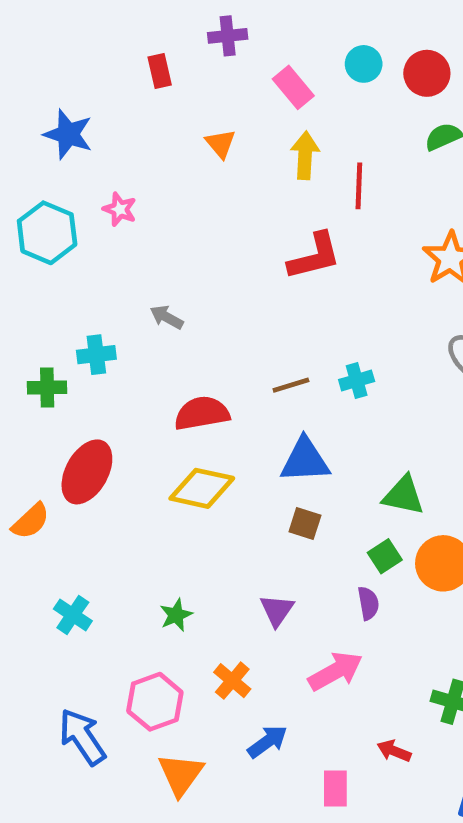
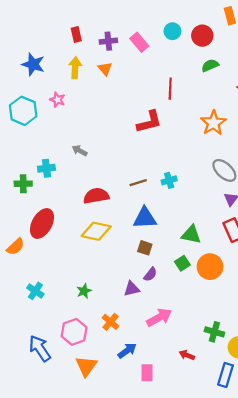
purple cross: (228, 36) -> (108, 41), moved
yellow arrow: (305, 155) -> (75, 68), moved
purple semicircle: (368, 603) -> (150, 274), moved, turned 48
purple triangle: (277, 610) -> (132, 289), turned 42
pink rectangle: (335, 788) -> (147, 373), moved

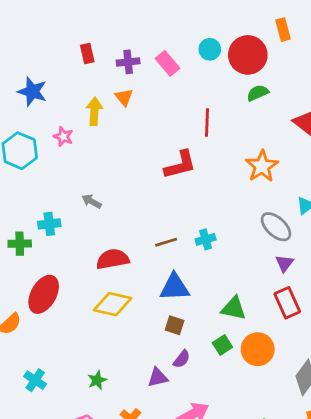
red circle: (202, 36) -> (248, 55), size x1.4
yellow arrow: (75, 68) -> (94, 111), moved

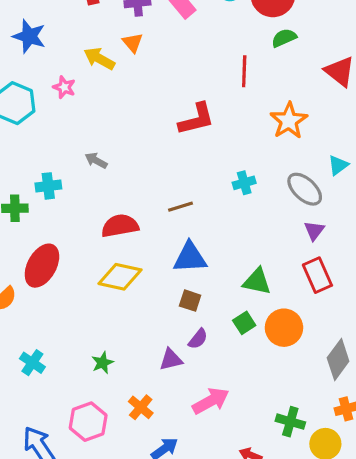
yellow arrow: (94, 111) -> (99, 59), turned -64
red line: (207, 123) -> (244, 71), moved
cyan cross: (206, 239) -> (244, 183), moved

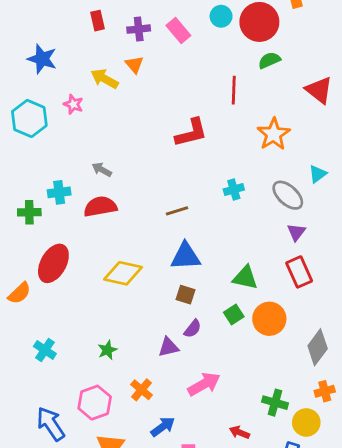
red semicircle: (120, 226) -> (100, 207), moved

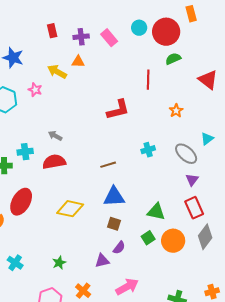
orange triangle: (134, 65) -> (78, 62), turned -48
orange star: (274, 134) -> (176, 111), size x0.6
gray diamond: (318, 347) -> (205, 237), moved

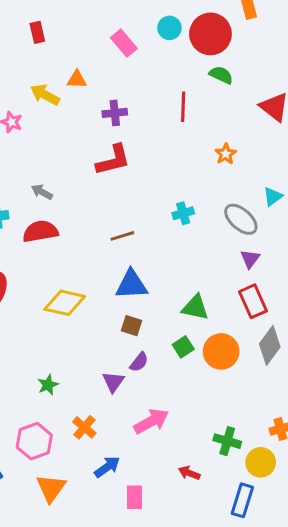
purple cross: (81, 37) -> (115, 113), moved
green semicircle: (173, 59) -> (221, 75), turned 49
red L-shape: (118, 110) -> (113, 160), moved
purple triangle: (102, 261) -> (113, 382), turned -42

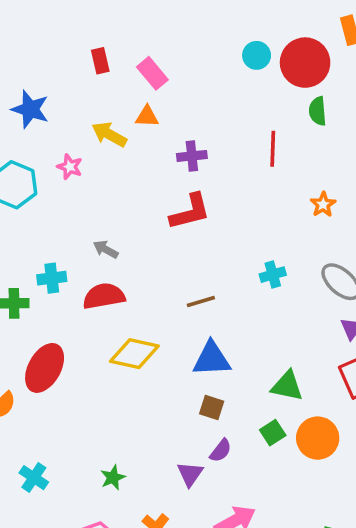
pink rectangle: (124, 43) -> (152, 73), moved
green semicircle: (221, 75) -> (318, 111), turned -120
yellow diamond: (65, 303) -> (134, 354), moved

